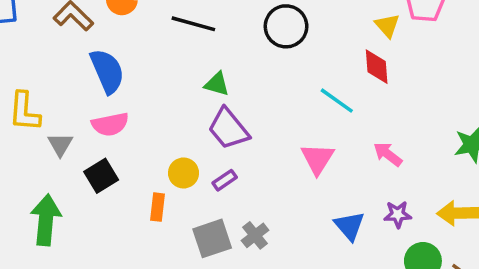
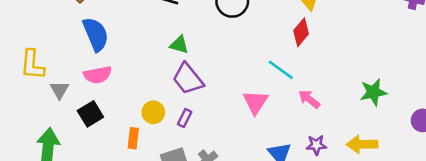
red diamond: (377, 67) -> (301, 32), turned 44
cyan line: (337, 101) -> (281, 70), moved
purple rectangle: (225, 180) -> (185, 118), turned -30

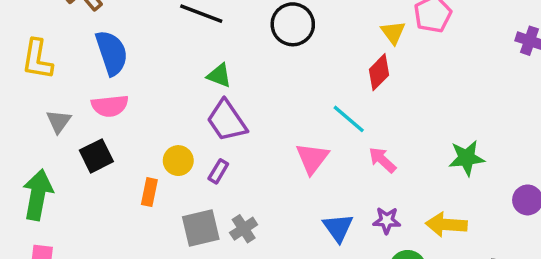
yellow L-shape: (32, 65) -> (37, 59), moved

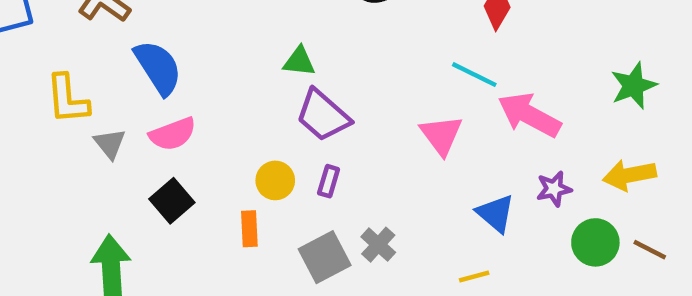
gray triangle: (59, 121) -> (110, 144), moved
pink arrow: (382, 160) -> (529, 115), size x1.6

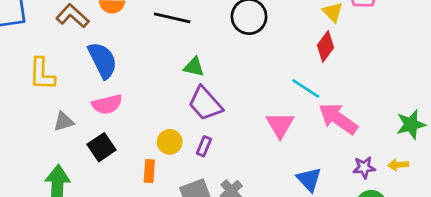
green star: (634, 86) -> (411, 124), moved
gray triangle: (110, 144) -> (64, 122), moved, turned 45
yellow arrow: (629, 175) -> (398, 165), size x0.6
purple star: (554, 189) -> (364, 167), moved

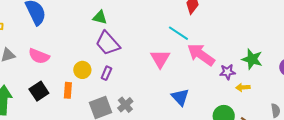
pink semicircle: (107, 104) -> (39, 56), moved, turned 35
green star: (411, 124) -> (252, 59), turned 30
black square: (102, 147) -> (39, 91), moved
purple star: (364, 167) -> (227, 72), moved

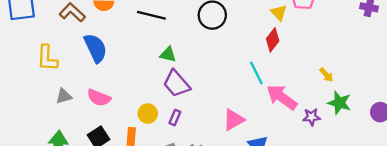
cyan line: (178, 33) -> (256, 73), turned 30
pink triangle: (160, 59) -> (234, 120), moved, turned 30
yellow arrow: (243, 87) -> (326, 75), moved, turned -128

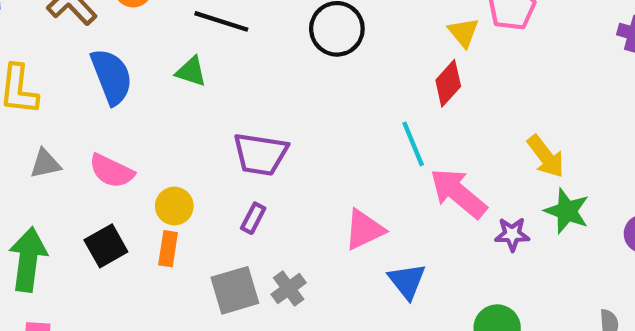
green triangle: (168, 54) -> (191, 72), moved
yellow arrow: (326, 75) -> (546, 156), size x1.5
purple trapezoid: (176, 84) -> (260, 154), turned -44
yellow circle: (148, 114) -> (174, 206), moved

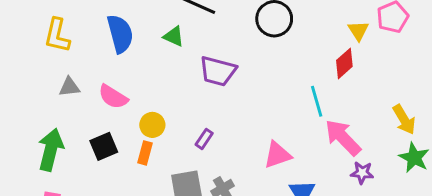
purple trapezoid: (260, 154) -> (218, 71), moved
purple star: (512, 234) -> (362, 173), moved

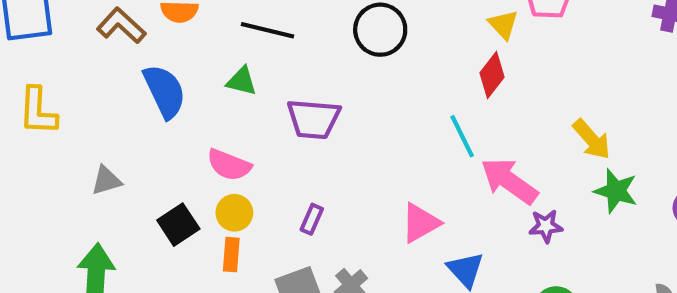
yellow L-shape: (57, 35) -> (38, 111), moved
pink semicircle: (113, 97) -> (229, 165), moved
black square: (104, 146) -> (178, 225), moved

